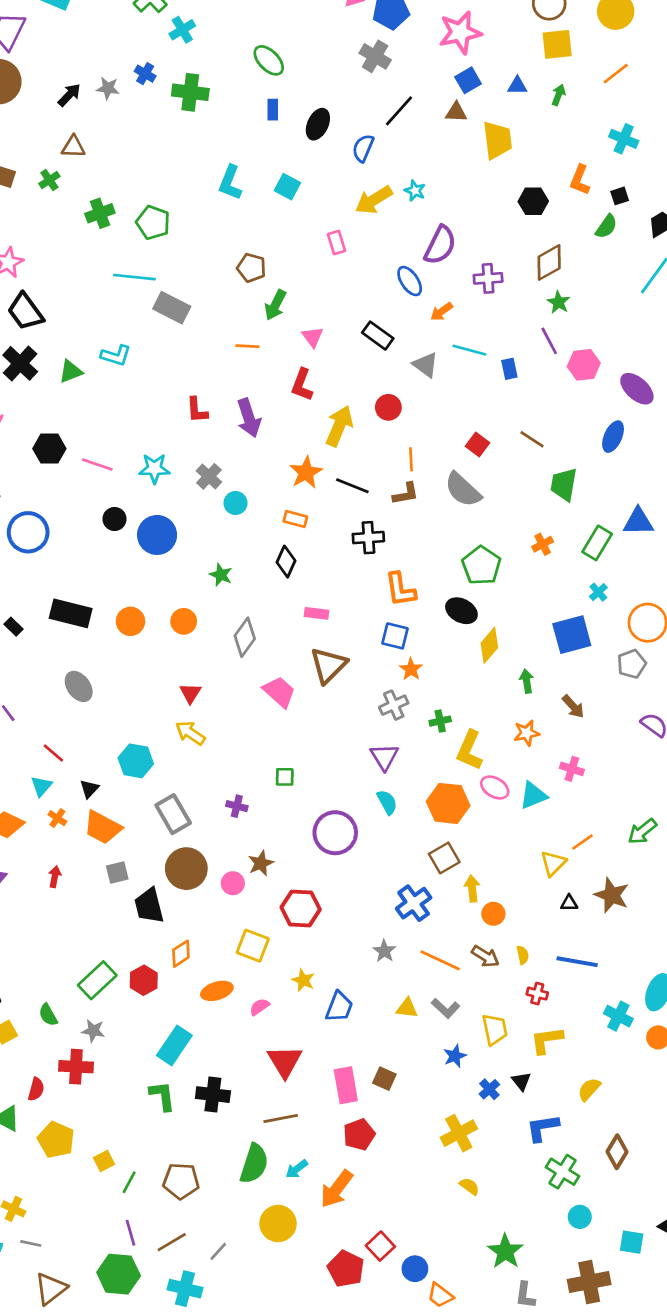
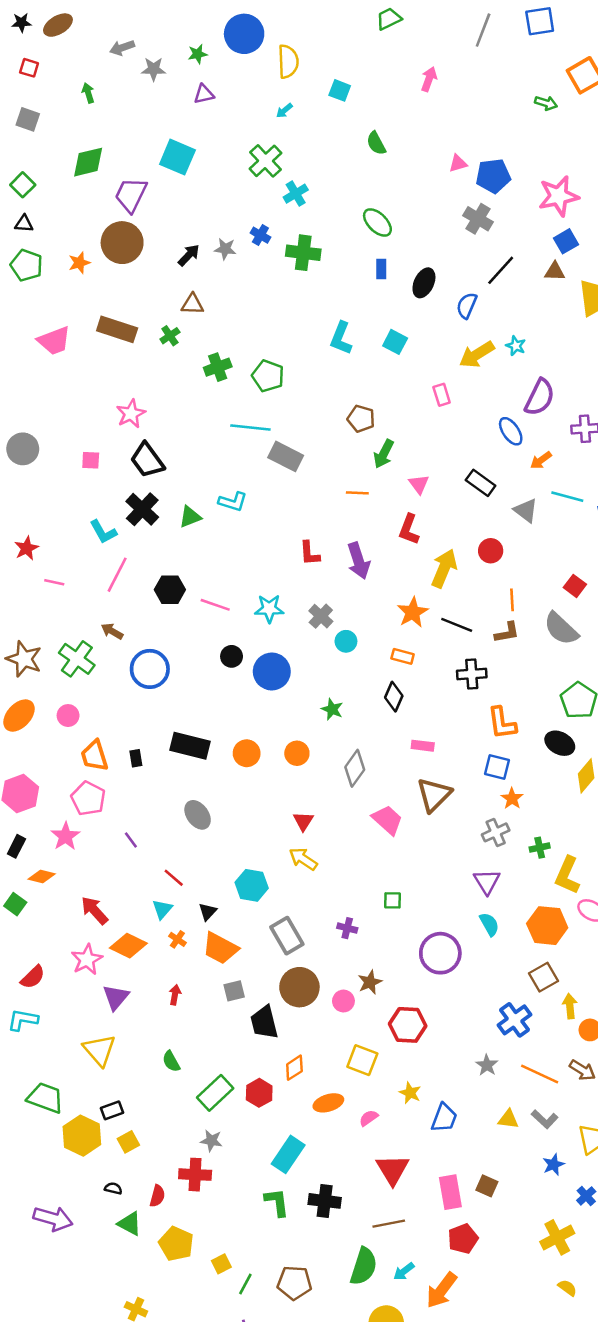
black rectangle: (13, 627) -> (136, 758), turned 36
green semicircle: (48, 1015) -> (171, 1061), moved

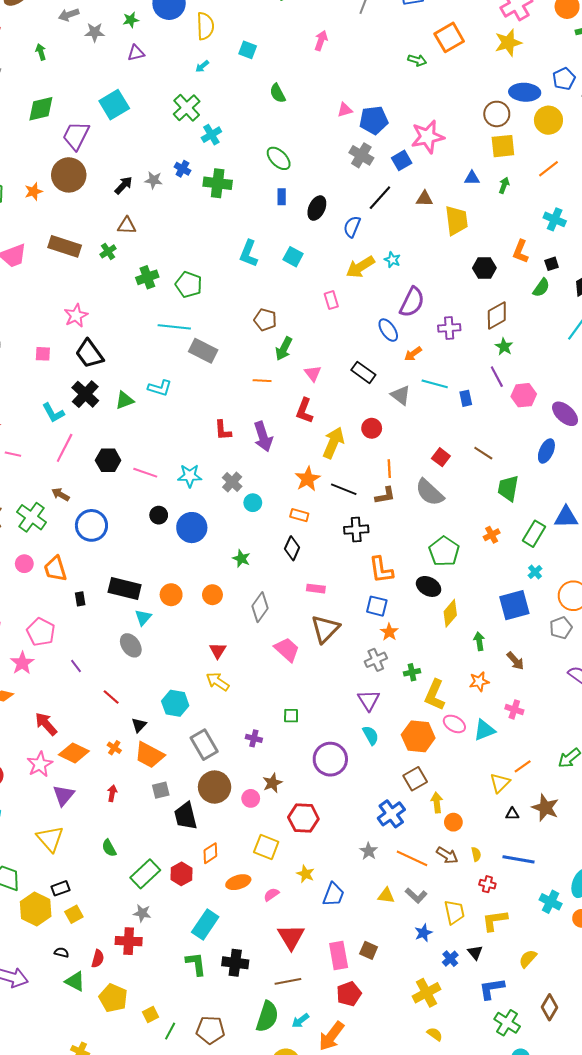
cyan square: (177, 157) -> (114, 105), turned 36
blue square: (566, 241) -> (402, 160), moved
orange trapezoid: (94, 756) -> (55, 569), moved
cyan triangle: (162, 909) -> (143, 617), moved

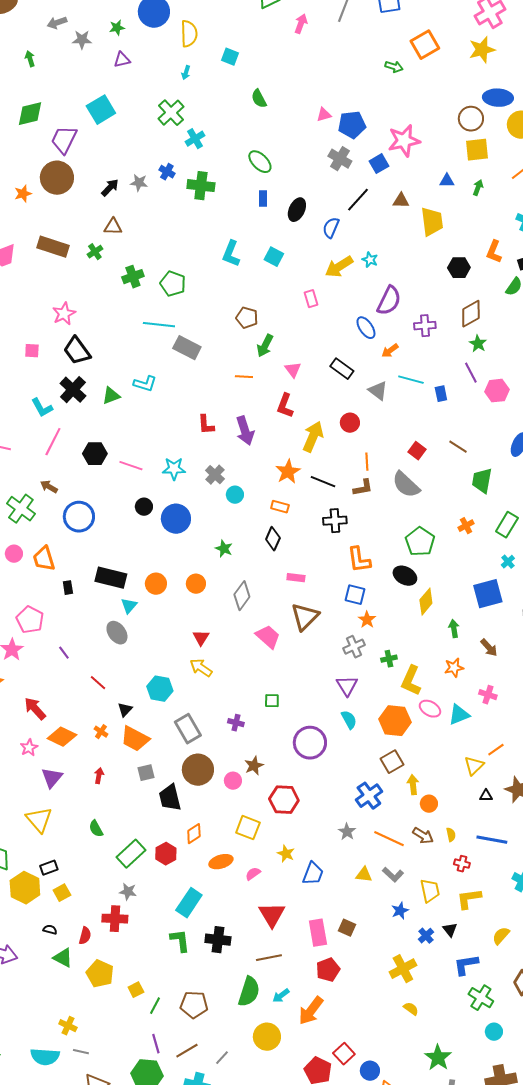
pink arrow: (321, 41) -> (301, 24), moved
cyan arrow: (202, 66) -> (186, 73), turned -32
pink star: (40, 764) -> (29, 748), size x0.7

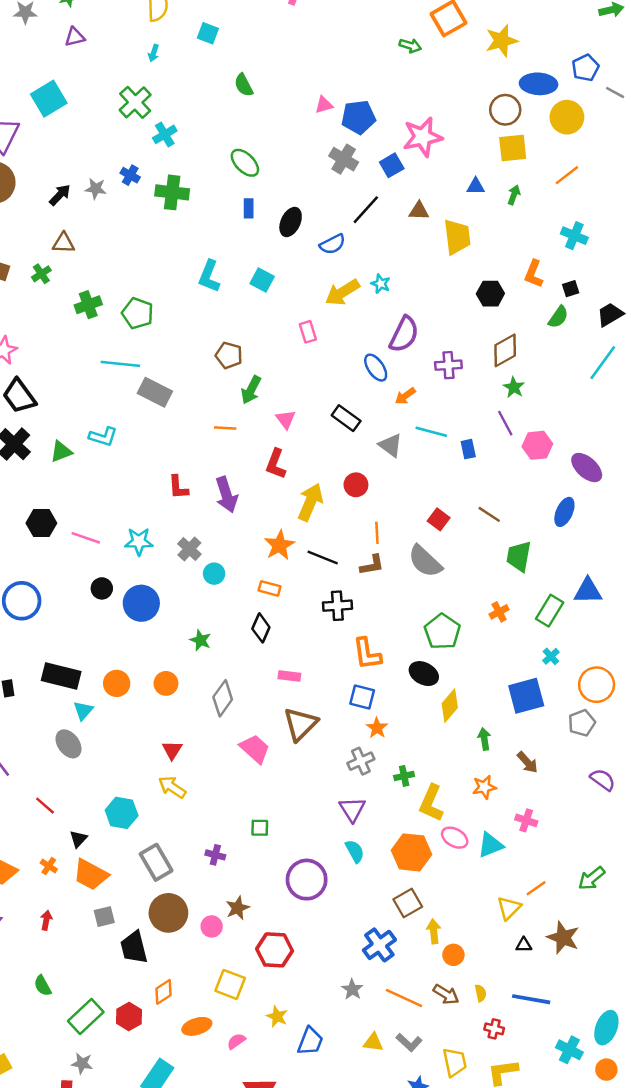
yellow star: (482, 50) -> (502, 41), moved
blue semicircle: (331, 228) -> (333, 244), turned -140

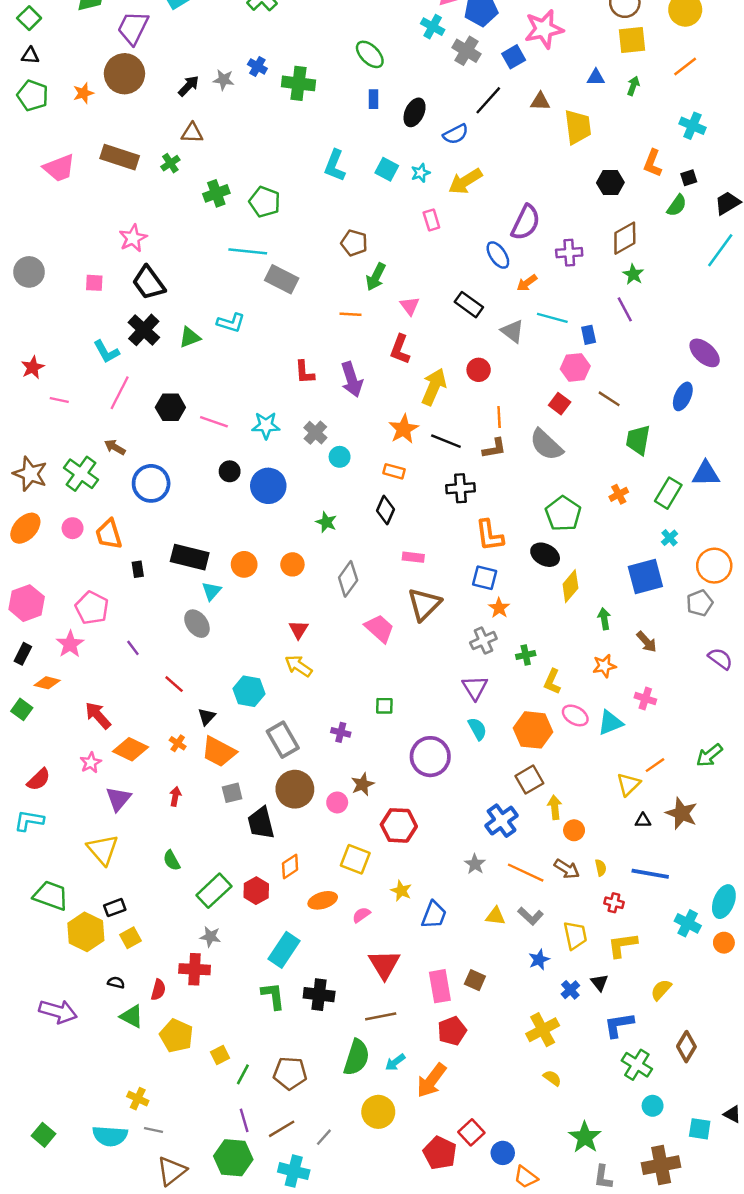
cyan cross: (165, 134) -> (433, 27), moved, turned -30
cyan star: (381, 284) -> (421, 173), moved, turned 30
pink hexagon: (537, 445) -> (575, 367), moved
yellow L-shape: (431, 803) -> (552, 682), size x0.7

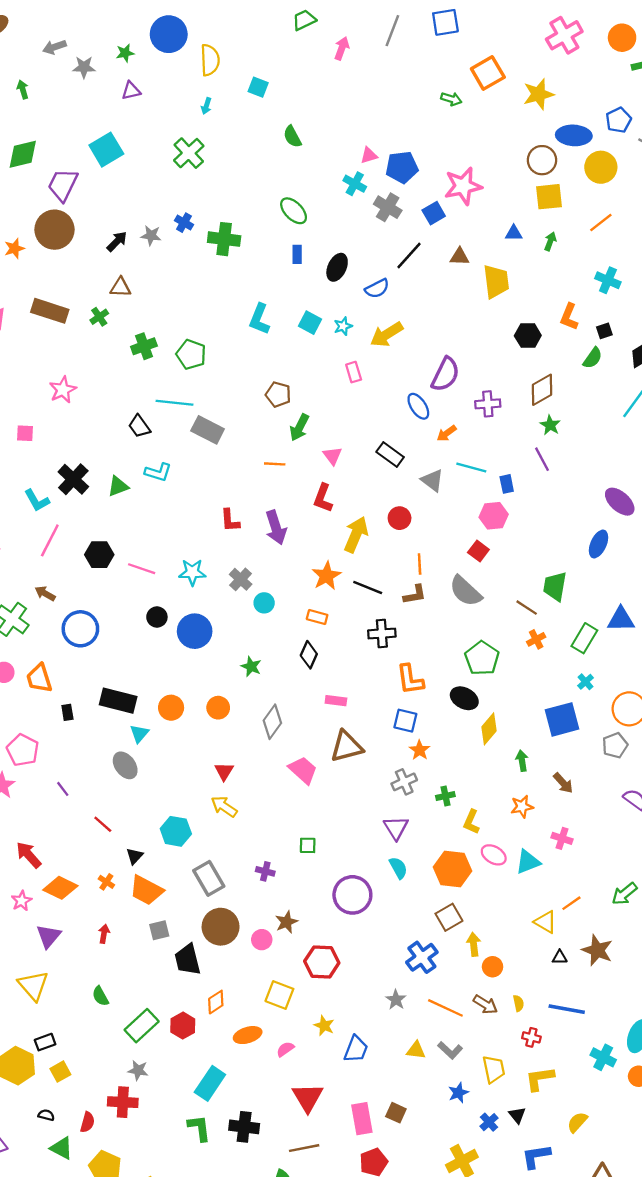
black trapezoid: (149, 283) -> (139, 426), moved, size x0.7
brown line: (609, 399) -> (527, 608), moved
brown triangle: (424, 604) -> (347, 747), turned 30
yellow triangle: (628, 784) -> (546, 922), turned -45

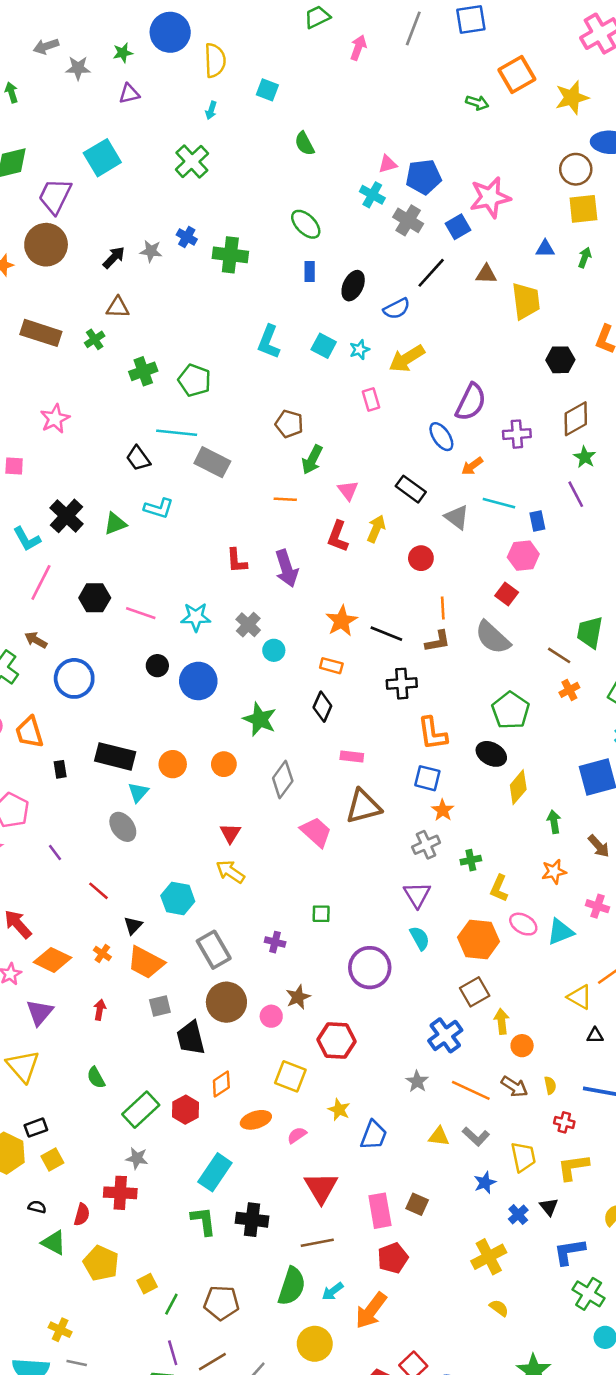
yellow arrow: (356, 535) -> (376, 529), moved, size x0.7
green star: (251, 666) -> (260, 719), size x1.5

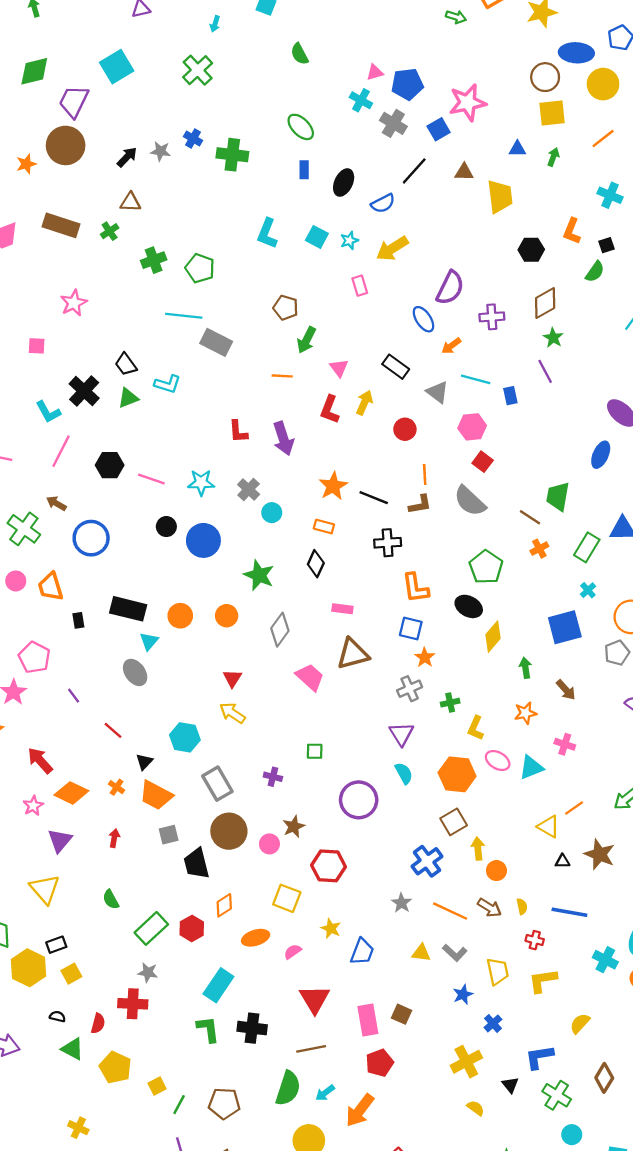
black trapezoid: (138, 458) -> (126, 364), moved
pink hexagon: (523, 556) -> (472, 427), moved
black triangle: (549, 1207) -> (510, 1085), moved

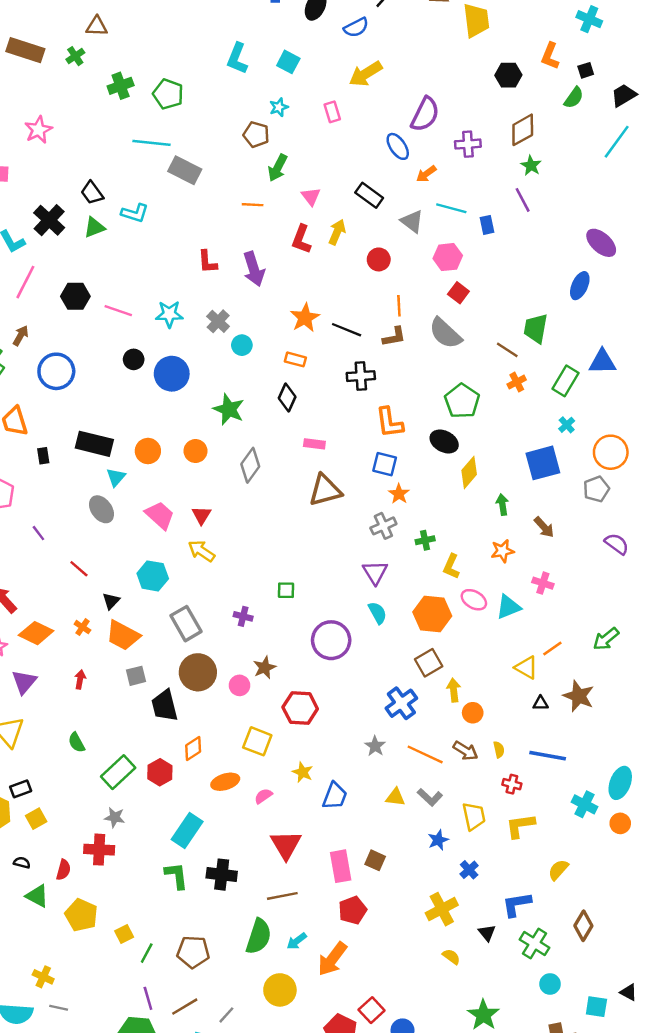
cyan star: (349, 240) -> (279, 107), moved
brown arrow: (56, 503) -> (21, 336), turned 90
pink trapezoid: (310, 677) -> (160, 515), moved

